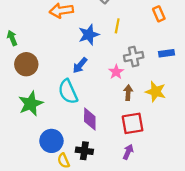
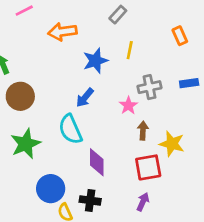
yellow star: (156, 92) -> (172, 144), moved

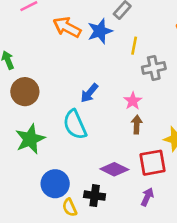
orange arrow: (62, 32) -> (67, 27), turned 36
blue star: (95, 61) -> (100, 31), moved
gray cross: (149, 87) -> (154, 68), moved
brown arrow: (143, 131) -> (137, 125), moved
purple diamond: (97, 162) -> (114, 169), moved, turned -64

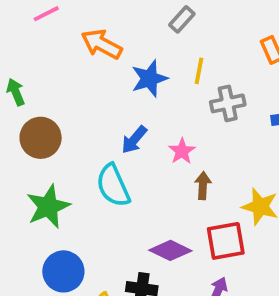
blue star: (100, 31) -> (149, 79), moved
pink star: (133, 101) -> (182, 151), moved
blue circle: (55, 184) -> (63, 271), moved

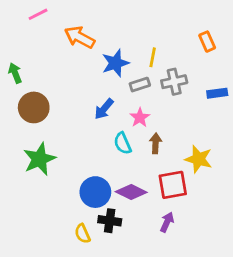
gray rectangle: (182, 19) -> (140, 85), moved, turned 30
cyan semicircle: (113, 186) -> (123, 143), moved, size x0.7
blue circle: (63, 271) -> (95, 192), moved

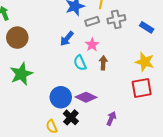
blue rectangle: (217, 93) -> (147, 27), turned 40
yellow star: (199, 159) -> (145, 62), moved
red square: (173, 185) -> (142, 88), moved
black cross: (110, 221) -> (71, 117), turned 35

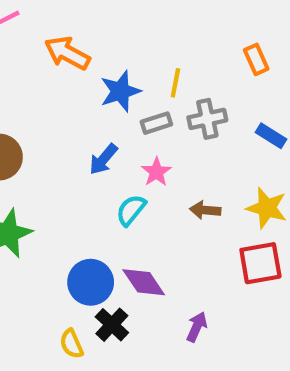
cyan semicircle: (80, 63) -> (131, 210), turned 63
brown arrow: (103, 63) -> (205, 210), moved, turned -88
purple diamond: (86, 97) -> (144, 282), turned 30

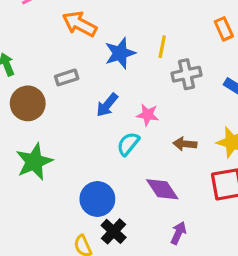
gray rectangle: (156, 123) -> (67, 77), moved
pink star: (156, 172) -> (148, 115), turned -30
purple diamond: (144, 282) -> (162, 189), moved

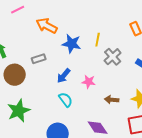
blue star: (120, 53) -> (72, 44), turned 30
gray cross: (187, 74) -> (113, 57), turned -30
cyan semicircle: (128, 144) -> (66, 100), moved, turned 105

